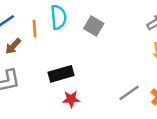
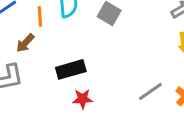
brown arrow: (13, 46) -> (25, 43), moved

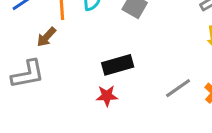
black rectangle: (71, 69) -> (118, 65), moved

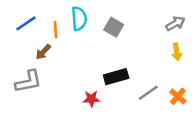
black rectangle: (118, 65) -> (116, 77), moved

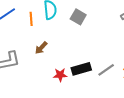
brown arrow: (43, 52) -> (41, 48), moved
black rectangle: (116, 77) -> (81, 69), moved

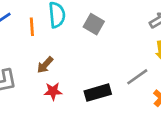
gray line: (106, 70) -> (137, 77), moved
red star: (60, 75) -> (53, 91), moved

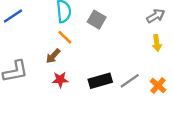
orange line: (32, 27) -> (65, 37), moved, turned -42
gray line: (137, 77) -> (130, 81), moved

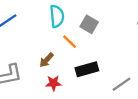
orange line: (65, 37) -> (70, 42), moved
black rectangle: (100, 81) -> (87, 69), moved

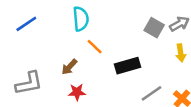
gray square: (89, 24) -> (154, 28), moved
black rectangle: (87, 69) -> (128, 66), moved

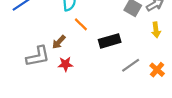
gray L-shape: (29, 83) -> (38, 56), moved

